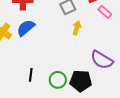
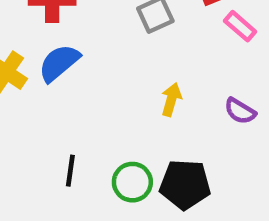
yellow arrow: (77, 28) -> (171, 100), moved
purple semicircle: (102, 60) -> (240, 111), moved, size x0.6

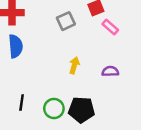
blue semicircle: (59, 63) -> (16, 46), turned 125
purple semicircle: (240, 111) -> (110, 71), turned 147

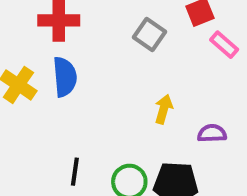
gray square: (66, 21) -> (150, 34), turned -30
purple semicircle: (110, 71) -> (212, 133), moved

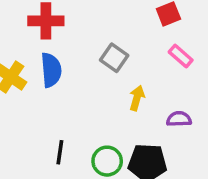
gray square: (150, 34) -> (114, 58), moved
pink rectangle: (224, 45) -> (181, 56), moved

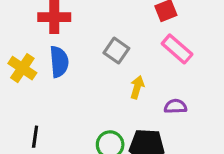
pink rectangle: (181, 56) -> (177, 49), size x1.4
black line: (60, 152) -> (35, 137), moved

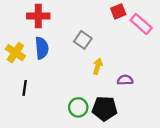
pink rectangle: (177, 49) -> (141, 24), moved
black line: (35, 137) -> (25, 88), moved

